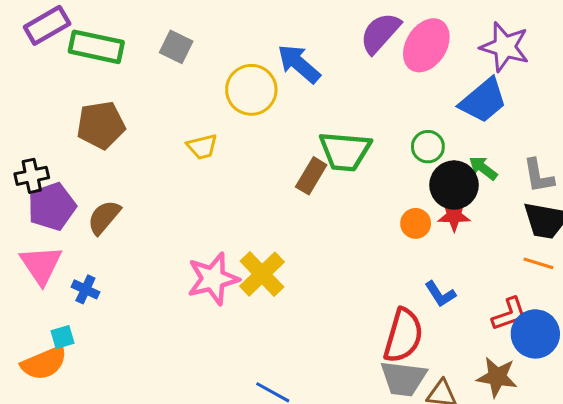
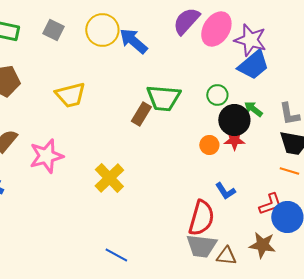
purple star: (505, 47) -> (250, 40), moved
yellow circle: (251, 90) -> (102, 30), moved
yellow trapezoid: (202, 147) -> (70, 95), size x1.5
pink star: (213, 279) -> (46, 156), moved

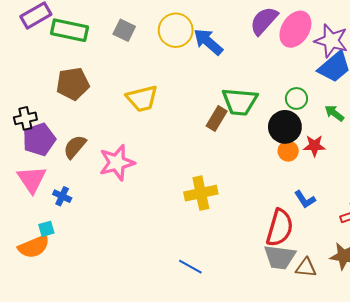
black circle: (234, 120) -> (285, 127), moved
yellow cross: (109, 178) -> (201, 193), moved, turned 32

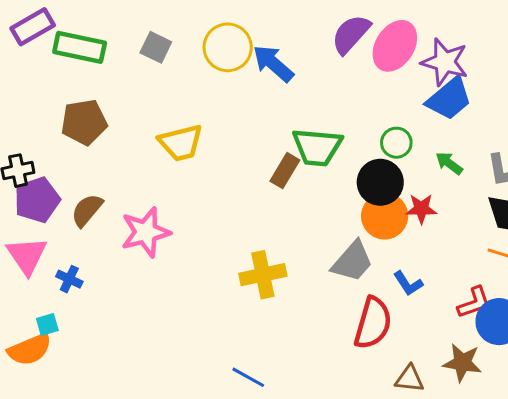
orange circle: (288, 151) -> (385, 216), size x1.6
gray trapezoid: (280, 257) -> (352, 261), moved, turned -56

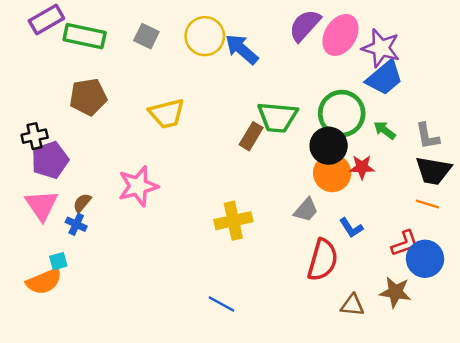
green circle: (396, 143) -> (342, 114), size x1.8
brown semicircle: (87, 210) -> (82, 203), moved, size x0.7
gray trapezoid: (352, 261) -> (306, 210), size x0.7

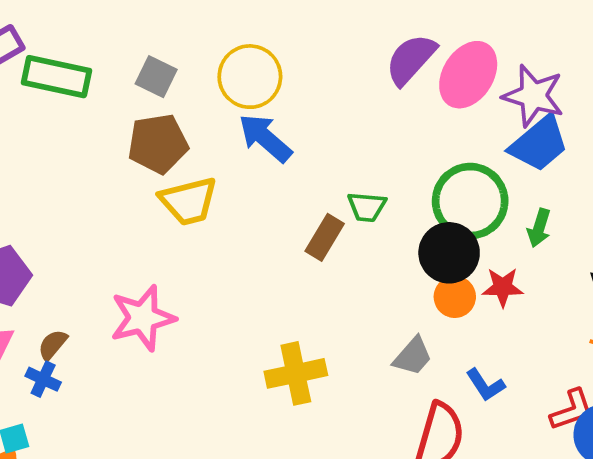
blue arrow: (242, 49) -> (265, 138), moved
brown pentagon: (88, 97) -> (158, 144), moved
green trapezoid: (277, 117) -> (367, 207), size x0.6
green arrow: (385, 130) -> (539, 228), turned -110
orange circle: (332, 173) -> (455, 297), size x0.7

